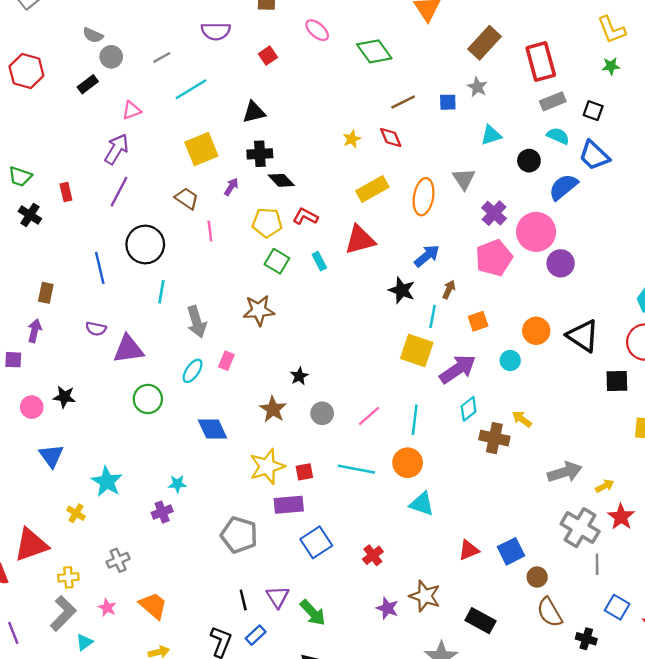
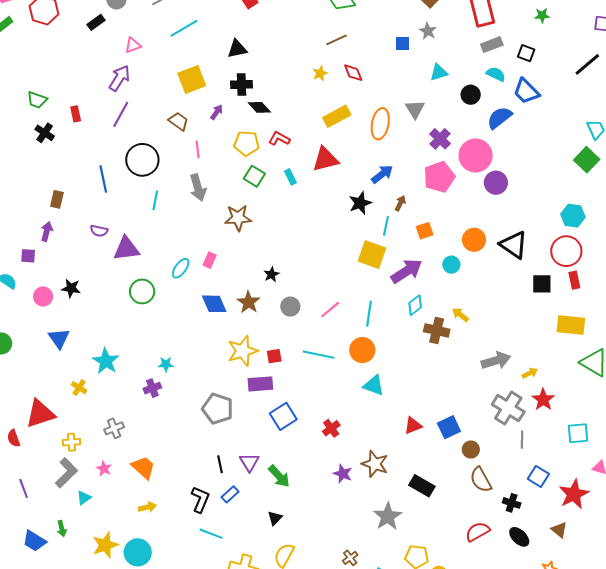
brown line: (403, 102) -> (336, 40), moved
black star: (402, 290) -> (360, 203), turned 30
gray arrow: (197, 322) -> (198, 188), moved
blue diamond: (212, 429) -> (214, 304), moved

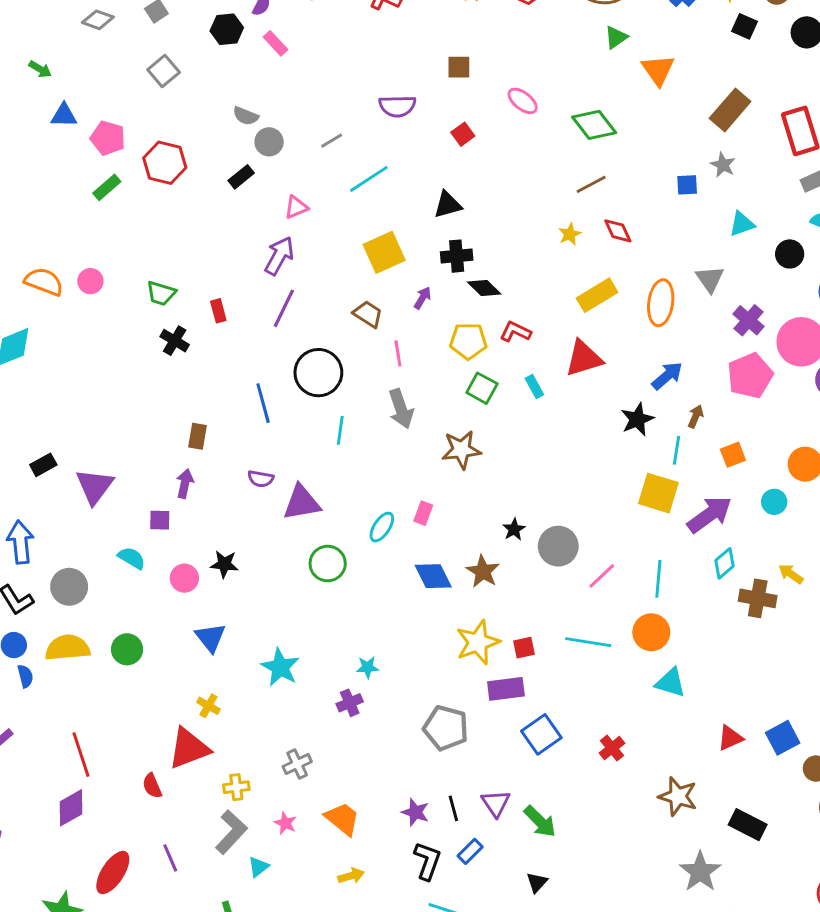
gray circle: (290, 307) -> (558, 546), moved, size x1.4
yellow cross: (79, 388) -> (208, 706), moved
purple star: (343, 474) -> (415, 812), moved

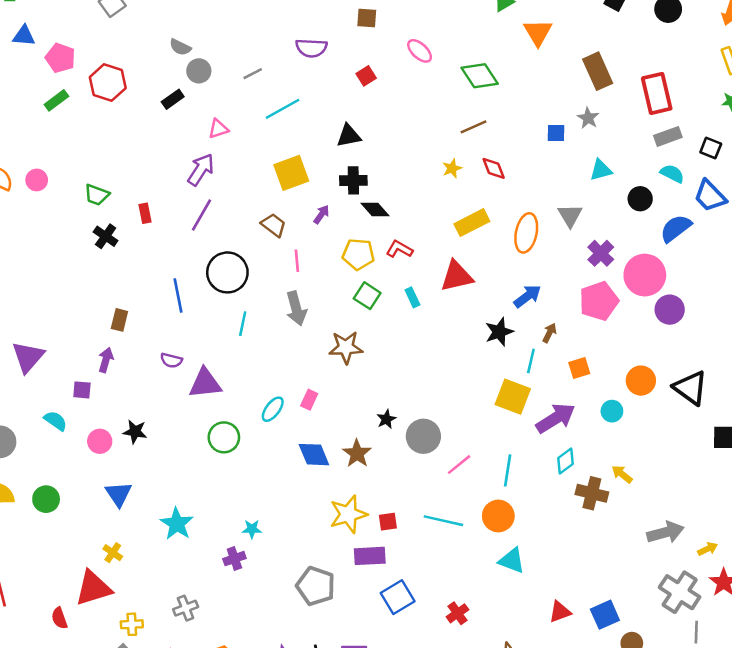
brown rectangle: (730, 110) -> (598, 71), turned -69

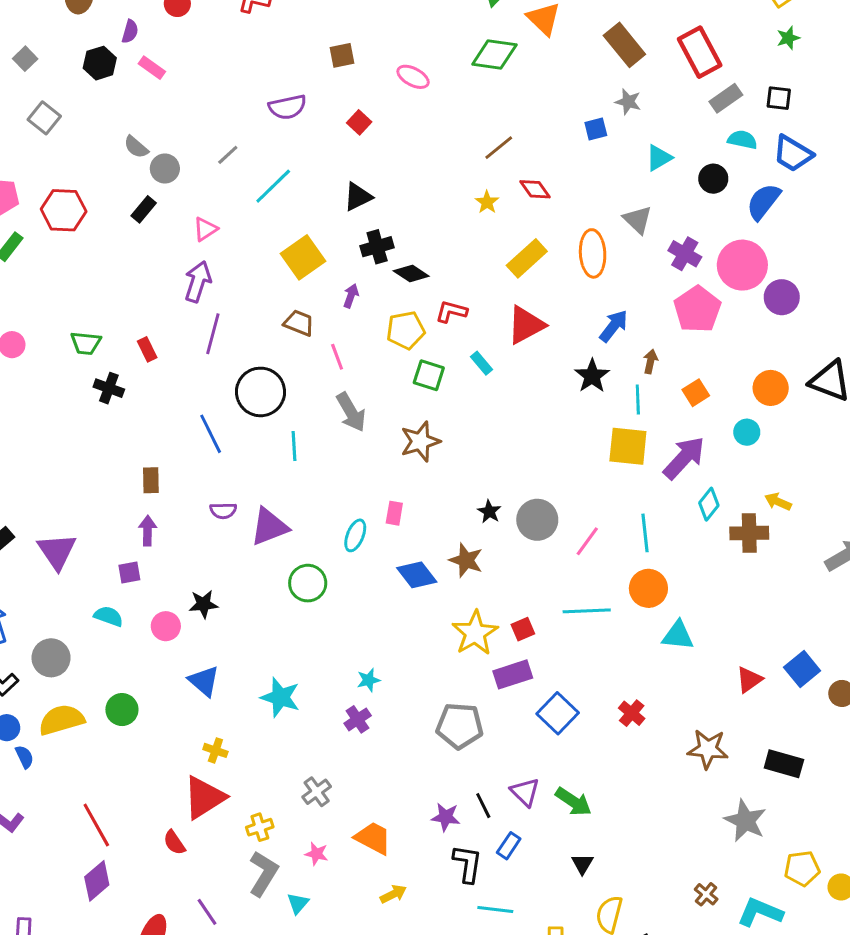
gray semicircle: (180, 47) -> (136, 147), turned 30
green diamond: (480, 76) -> (494, 55), moved, turned -33

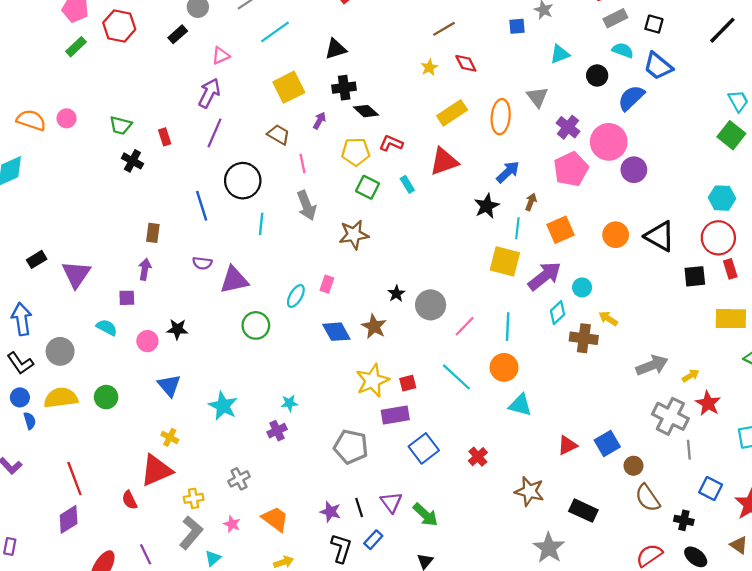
orange square: (696, 393) -> (560, 230), size x1.4
cyan circle: (747, 432) -> (582, 287), moved
cyan line: (587, 611) -> (456, 377), turned 36

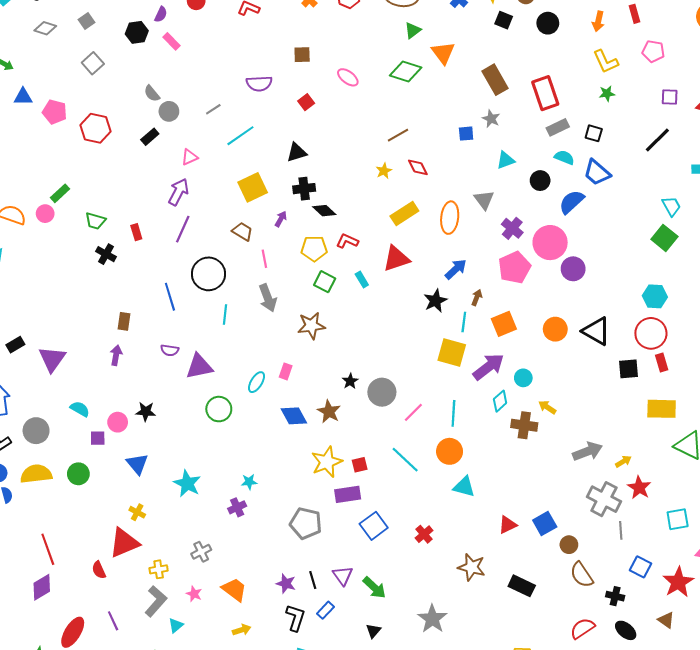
green rectangle: (76, 47) -> (60, 193), moved
purple square: (127, 298) -> (98, 438), moved
gray star: (549, 548) -> (432, 619), moved

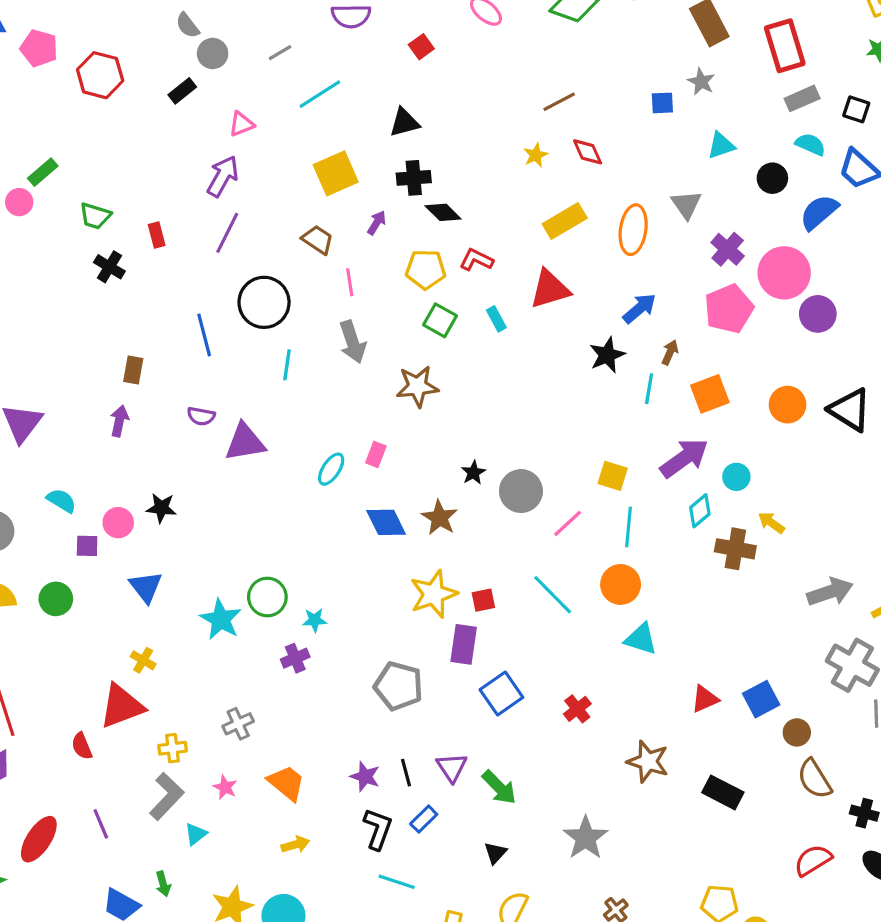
yellow square: (452, 353) -> (613, 476), moved, size x0.7
green circle: (219, 409) -> (267, 597), moved
purple rectangle: (348, 494) -> (464, 644), turned -75

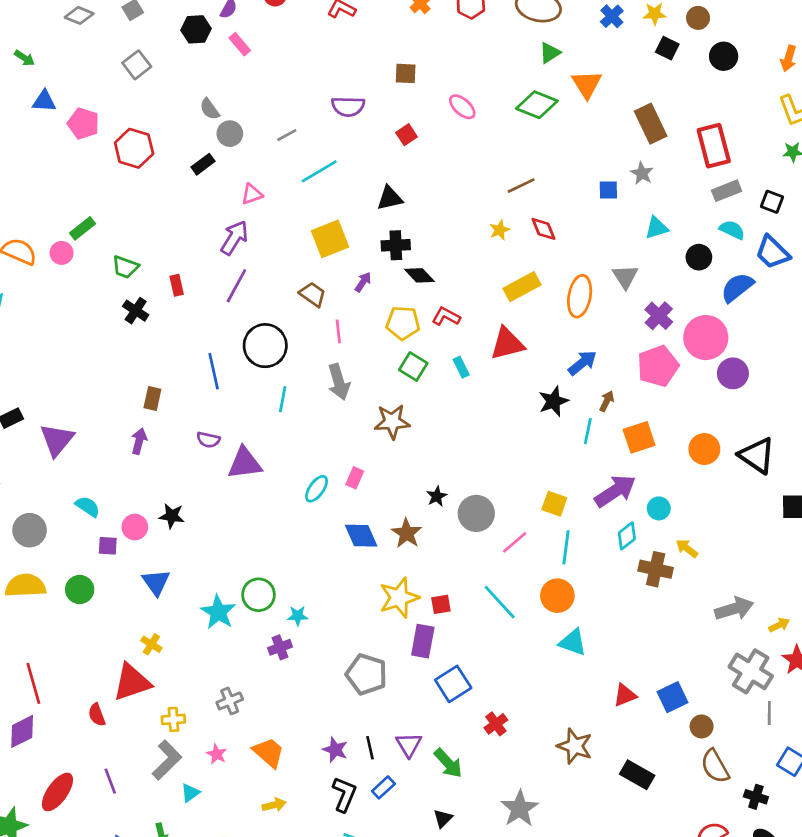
red cross: (577, 709) -> (496, 724), moved

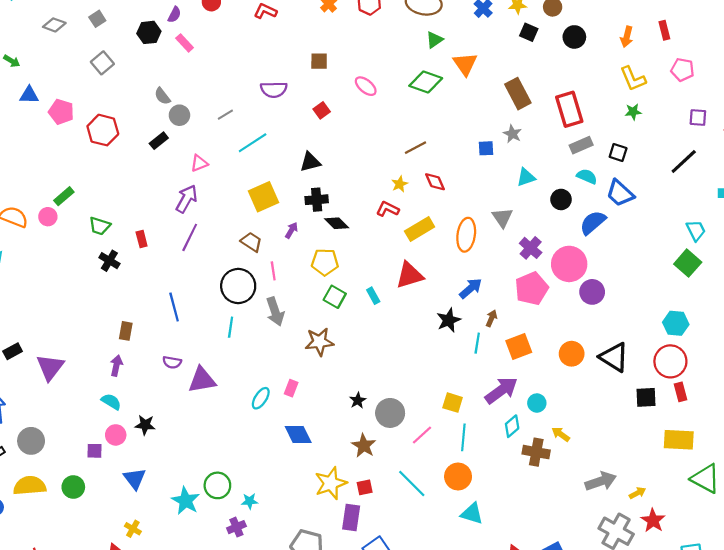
red L-shape: (446, 317) -> (388, 209), moved
black circle: (265, 346) -> (238, 286), moved
cyan semicircle: (88, 507) -> (111, 402), moved
brown star: (407, 533) -> (364, 446), moved

